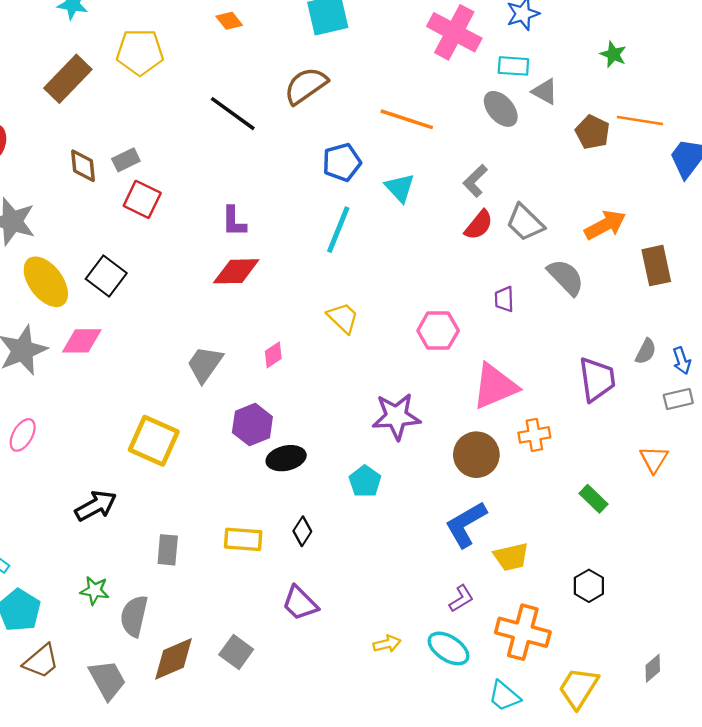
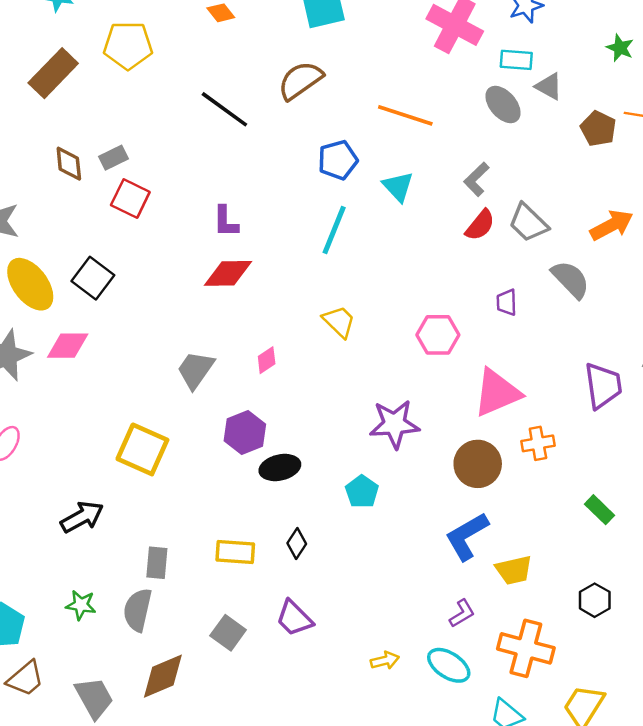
gray semicircle: (134, 616) -> (138, 610), moved
gray square: (236, 652) -> (228, 633), moved

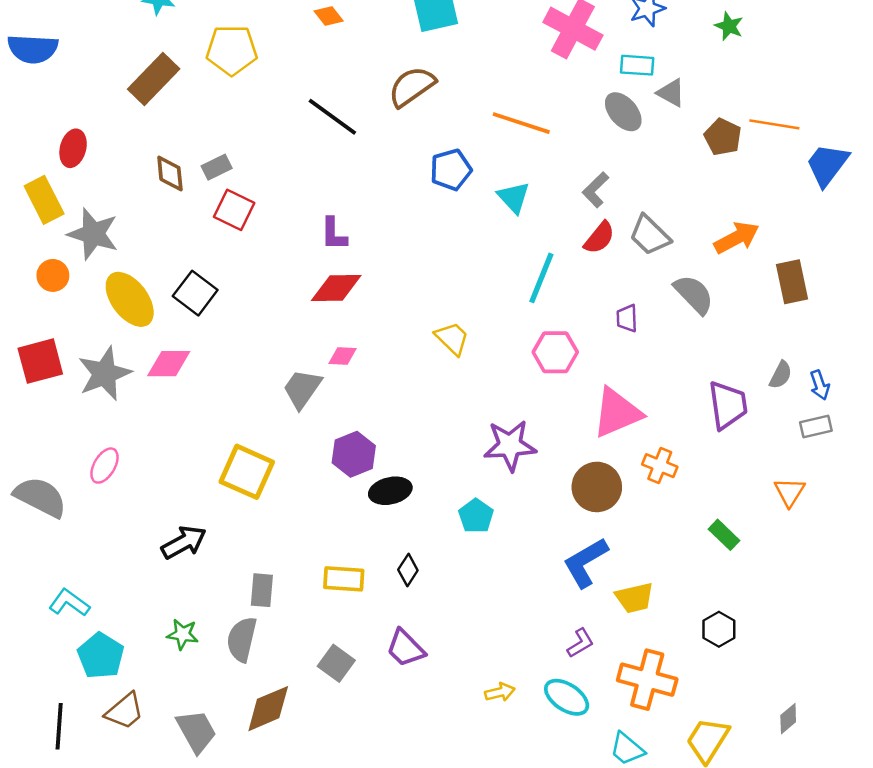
green star: (620, 48) -> (729, 26), moved
cyan line: (334, 230) -> (541, 278), moved
pink diamond: (267, 360) -> (342, 356), moved, turned 36
orange cross: (538, 443) -> (660, 466), turned 32

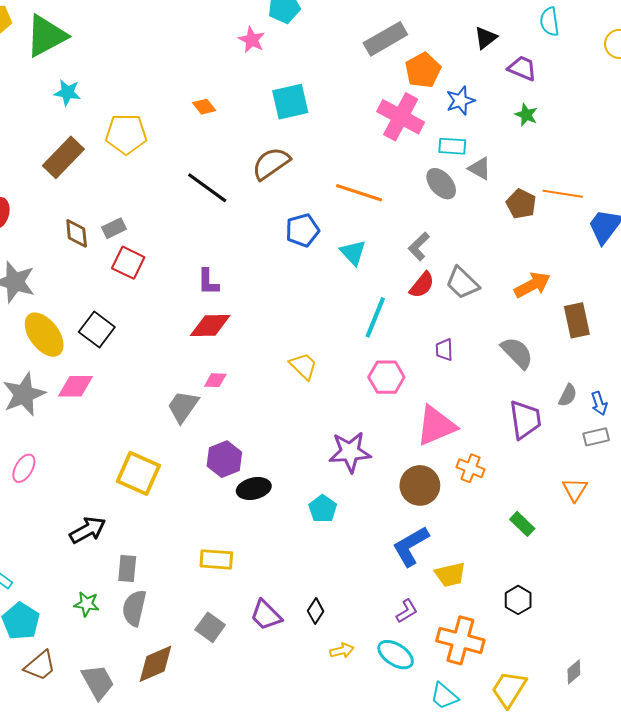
gray semicircle: (694, 294) -> (517, 353), moved
black diamond: (408, 570) -> (316, 611), moved
gray rectangle: (262, 590) -> (127, 569), moved

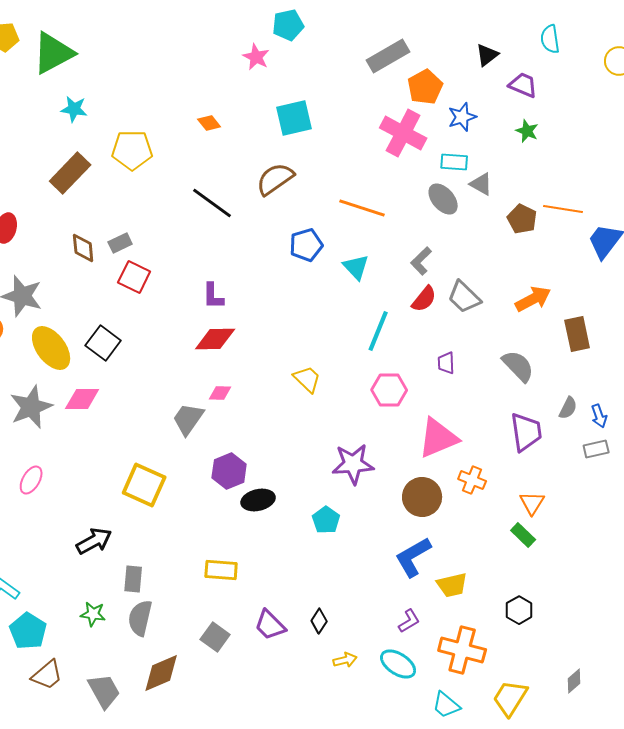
orange triangle: (575, 490) -> (532, 503), moved

